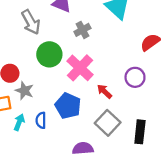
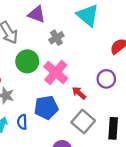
blue pentagon: (68, 106) -> (46, 108), turned -30

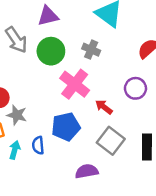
purple triangle: (37, 14) -> (48, 16), turned -30
gray cross: (56, 38) -> (91, 50), moved, turned -32
green circle: (27, 61) -> (51, 51), moved

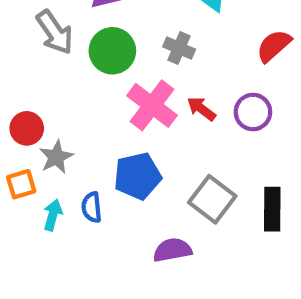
red arrow: (104, 107) -> (201, 109), moved
gray star: (17, 115) -> (56, 157), turned 30

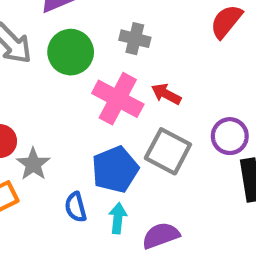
purple circle: (253, 112) -> (230, 136), moved
gray square: (212, 199) -> (168, 151), moved
cyan arrow: (53, 215) -> (118, 218), moved

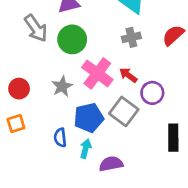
gray cross: (135, 39) -> (131, 37), moved, turned -36
purple circle: (230, 136) -> (152, 93), moved
gray star: (33, 164) -> (62, 86), moved

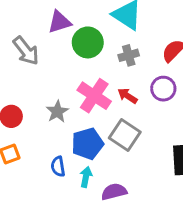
green circle: (72, 39) -> (88, 42), moved
purple circle: (152, 93) -> (163, 89), moved

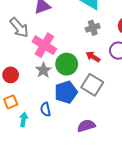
green circle: (88, 42) -> (67, 64), moved
pink cross: (94, 96) -> (44, 45), moved
cyan arrow: (86, 177) -> (24, 119), moved

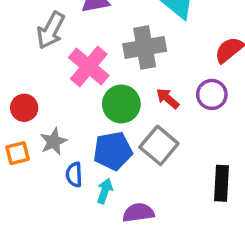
gray arrow: (19, 28) -> (51, 30), turned 60
gray cross: (93, 28) -> (145, 47), moved, size x1.6
gray star: (43, 70) -> (54, 142), moved
cyan arrow: (24, 119) -> (105, 191), moved

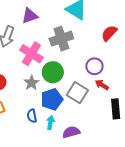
purple circle: (212, 94) -> (94, 66), moved
red arrow: (168, 98) -> (102, 85), moved
gray star: (54, 142) -> (32, 83), moved

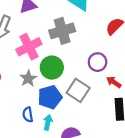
pink cross: (31, 54) -> (29, 47), turned 30
red arrow: (102, 85) -> (114, 82), moved

